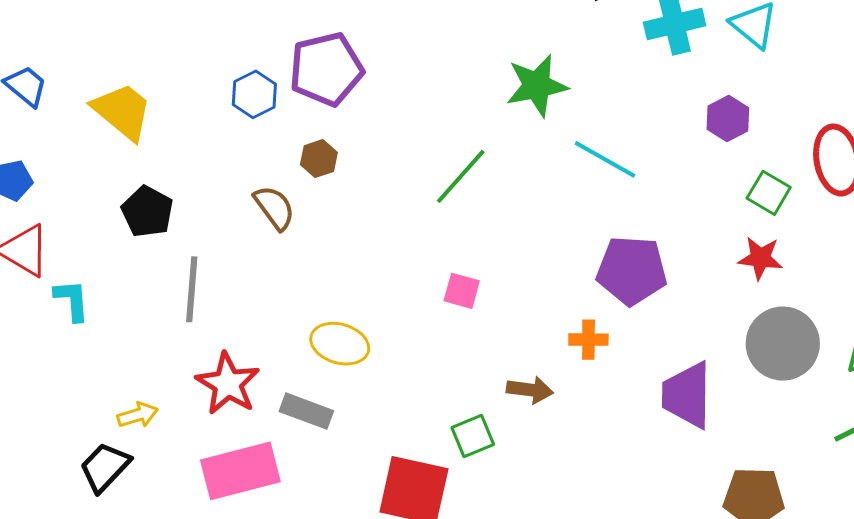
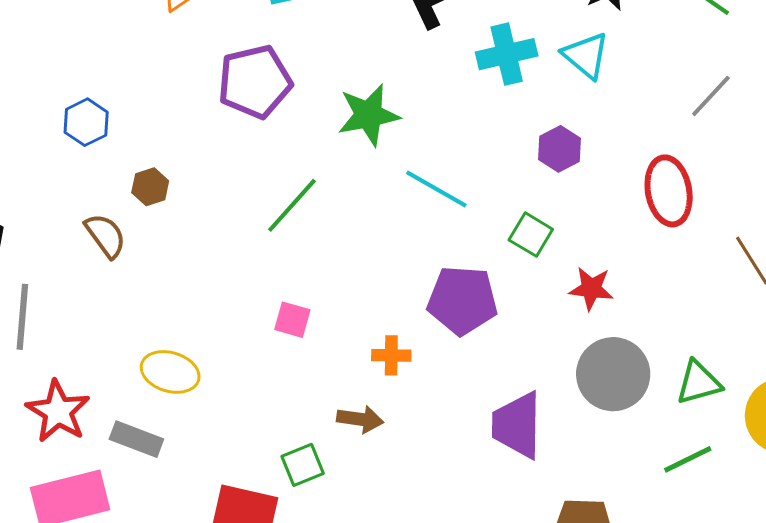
purple pentagon: (326, 69) -> (255, 82), moved
green square: (769, 193) -> (531, 235), moved
orange cross: (588, 340) -> (391, 355), moved

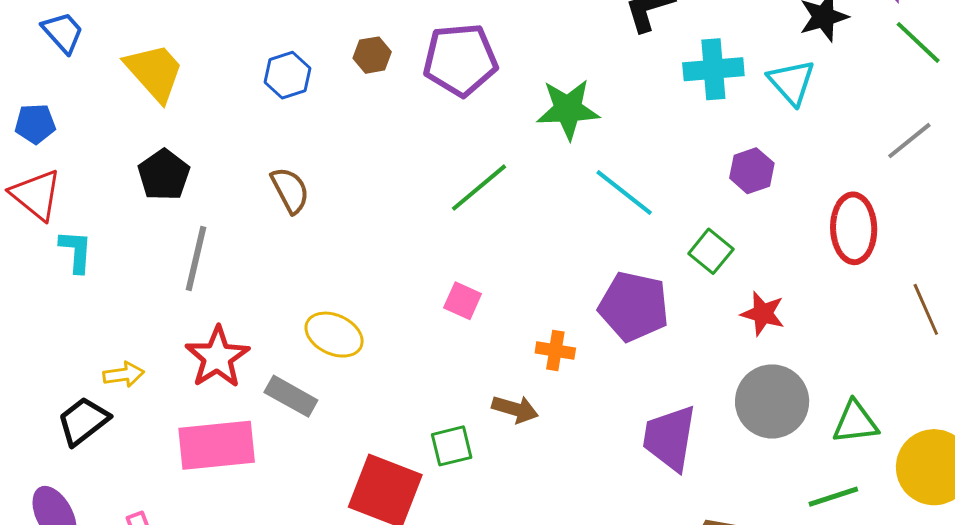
brown hexagon: (150, 187) -> (372, 55), moved

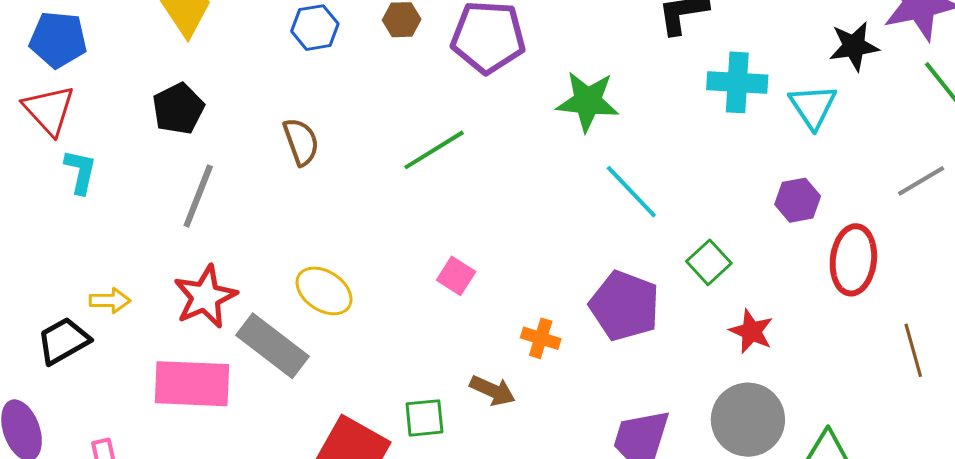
blue pentagon: (35, 124) -> (58, 40), size x1.4
purple hexagon: (752, 171) -> (798, 200), moved
green line: (479, 188) -> (434, 150), moved
gray rectangle: (291, 396) -> (272, 346), size x1.4

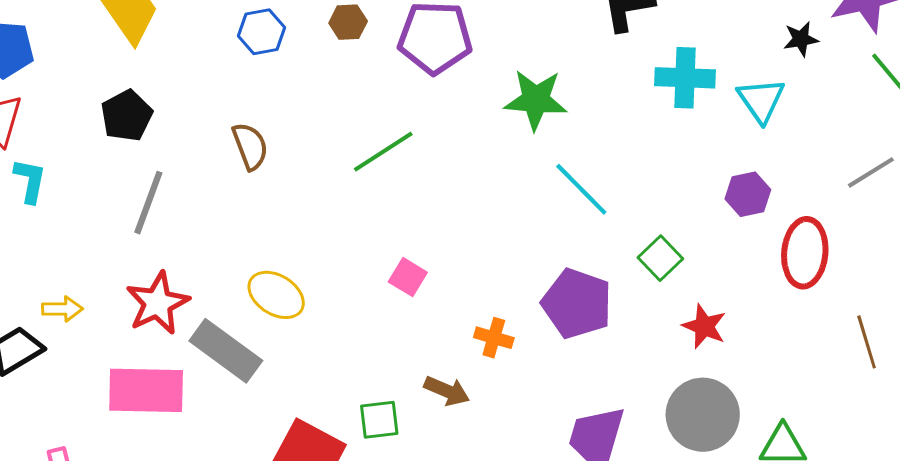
black star: (854, 46) -> (801, 39), size x0.7

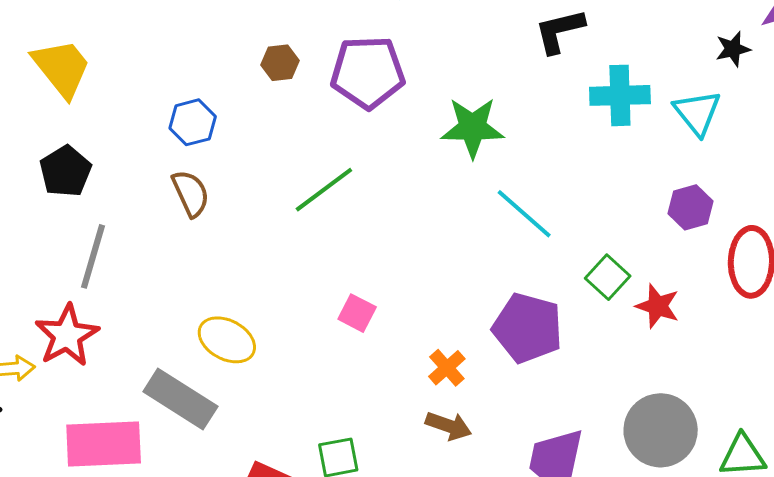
blue hexagon: (261, 32) -> (193, 122), moved
red star: (158, 303) -> (67, 335), moved
red star: (704, 326) -> (658, 306), moved
orange cross: (494, 338) -> (447, 368), turned 36
brown arrow: (447, 391) -> (449, 426), moved

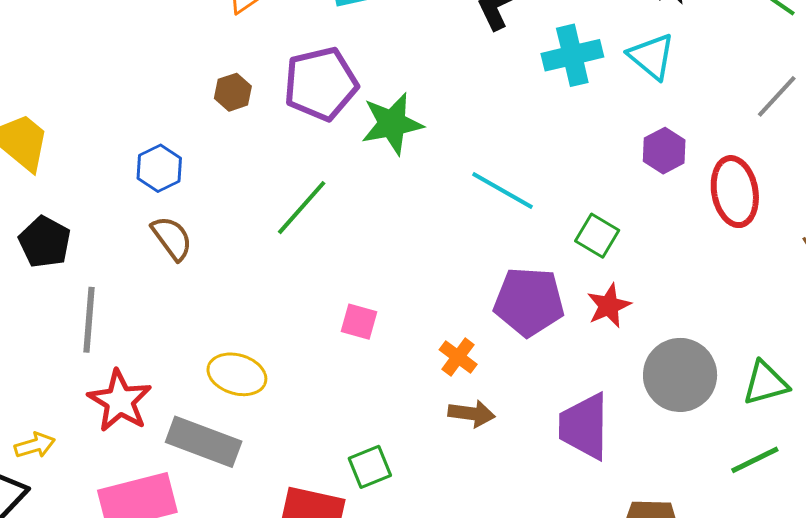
green star: (473, 128) -> (392, 124), moved
red star: (658, 306) -> (609, 306), moved, turned -30
red star: (67, 335) -> (120, 401), moved

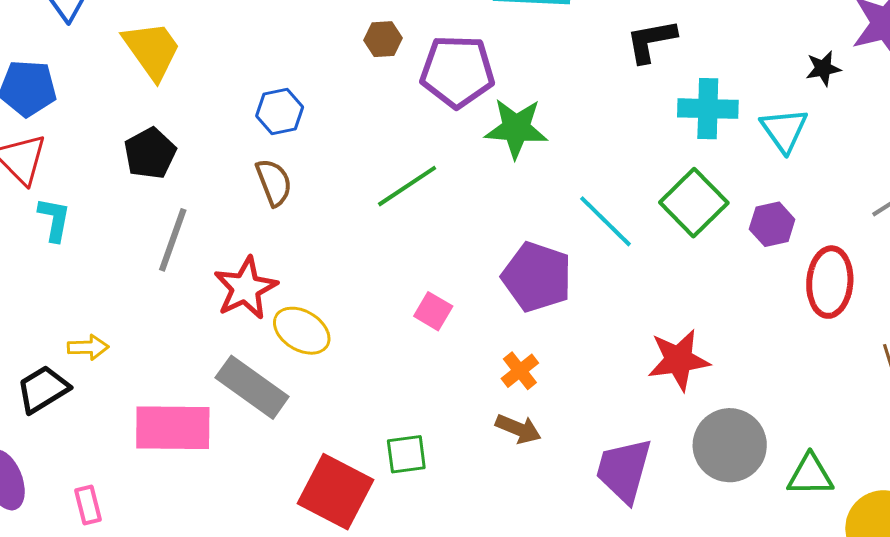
brown hexagon: (233, 92) -> (383, 39), moved
green square: (597, 236) -> (694, 203), moved, size x1.5
purple pentagon: (529, 302) -> (537, 277), moved
red star: (609, 306) -> (679, 360), size x1.4
red star: (120, 401) -> (246, 288), moved

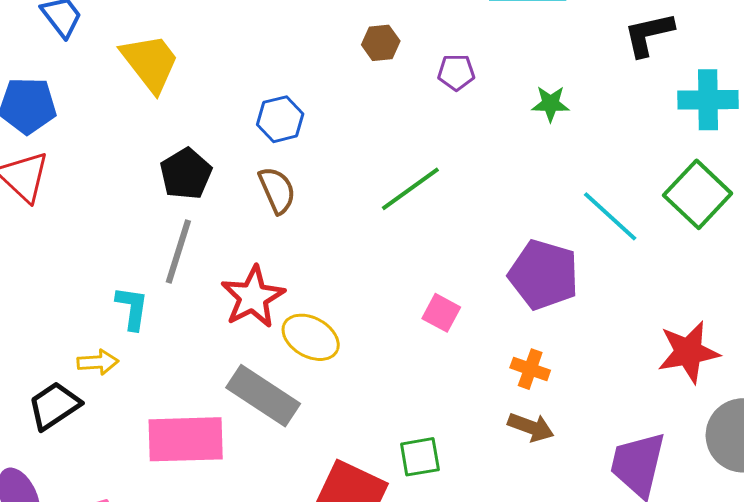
purple pentagon: (457, 71) -> (456, 72), size x0.5
green star: (516, 128) -> (550, 104), moved, size x0.6
black pentagon: (150, 153) -> (186, 174), moved
cyan L-shape: (54, 219) -> (132, 308), moved
orange cross: (520, 371) -> (530, 369), turned -30

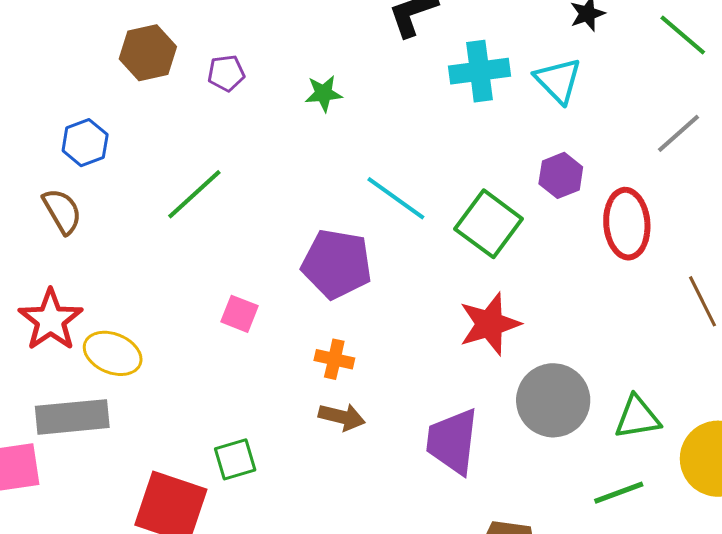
brown hexagon: (381, 43) -> (148, 53), size x1.5
blue hexagon: (280, 119) -> (85, 143), moved
green square: (698, 194) -> (489, 224), moved
gray rectangle: (263, 396) -> (72, 417), turned -32

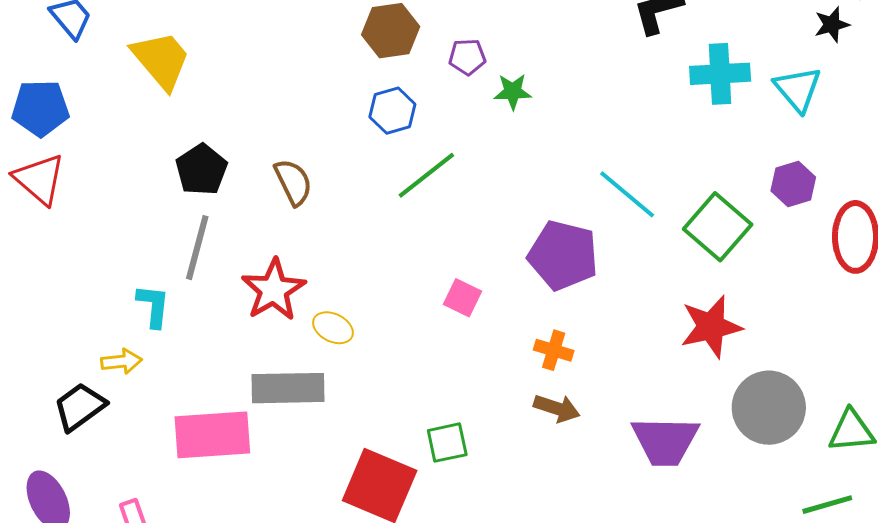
green star: (324, 93) -> (513, 92), moved
blue hexagon: (85, 143) -> (392, 111), moved
yellow ellipse: (113, 353) -> (333, 328), size x0.7
purple trapezoid: (452, 441) -> (665, 441), turned -100

